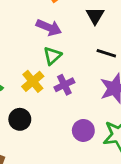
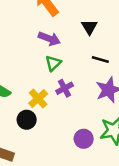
yellow cross: (33, 81) -> (38, 99), moved
purple circle: (83, 130) -> (84, 139), moved

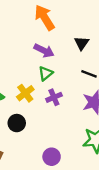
yellow cross: (38, 99) -> (25, 93), moved
purple circle: (84, 139) -> (52, 157), moved

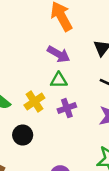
green triangle: (46, 73) -> (59, 80), turned 35

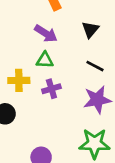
yellow cross: (34, 101) -> (19, 80), turned 30

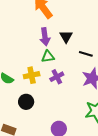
black triangle: (90, 30) -> (66, 37), moved
purple arrow: (46, 33) -> (45, 37), turned 60

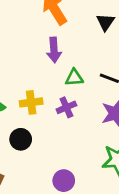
black triangle: (66, 37) -> (105, 22), moved
green triangle: (48, 57) -> (74, 78), moved

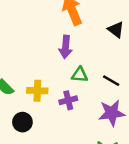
black triangle: (105, 22) -> (116, 30), turned -36

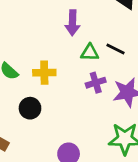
black line: (111, 81) -> (115, 49), moved
purple cross: (68, 100) -> (96, 83), moved

